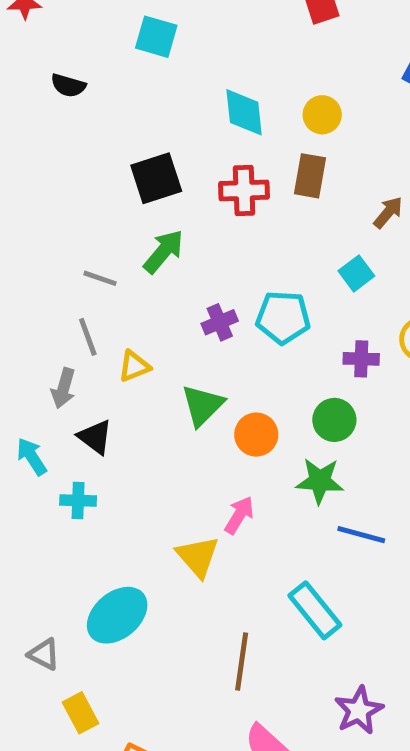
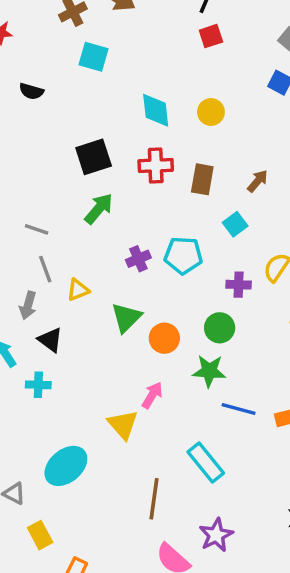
brown rectangle: (310, 176) -> (202, 179), moved
gray line: (100, 278) -> (37, 229), moved
purple star: (359, 710) -> (216, 535), moved

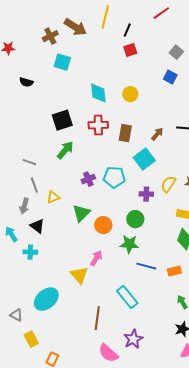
cyan square: (235, 224) -> (144, 159), size x1.5

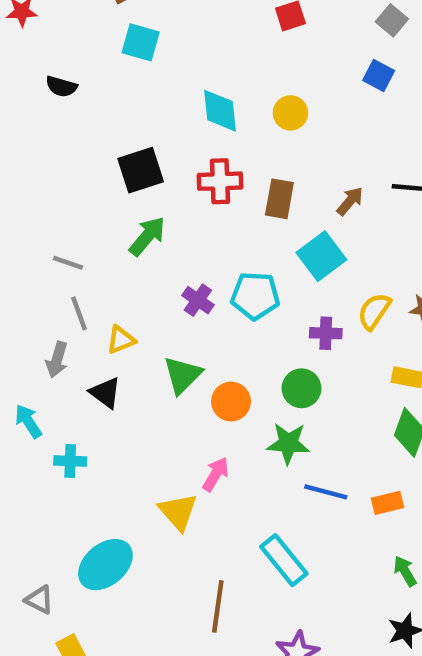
purple cross: (88, 179) -> (198, 300), turned -32
black triangle: (37, 226) -> (105, 393), moved

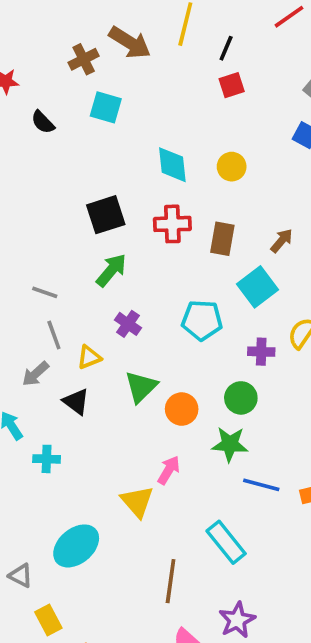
black semicircle: (61, 86) -> (43, 122), moved, turned 30
purple cross: (198, 300) -> (128, 324), moved
gray arrow: (57, 360) -> (35, 374), turned 32

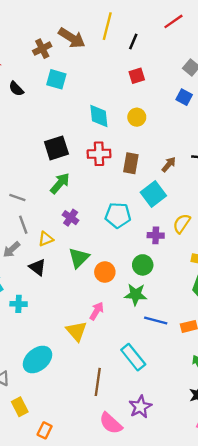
red square: (232, 85) -> (137, 76), moved

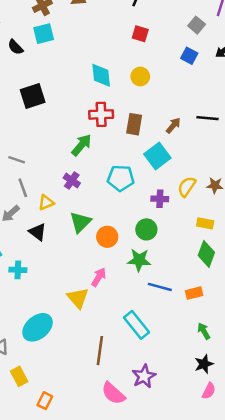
red square: (137, 76) -> (140, 34), turned 35
cyan square: (56, 79) -> (44, 34), moved, turned -30
black square: (56, 148) -> (33, 96), moved
green arrow: (60, 183) -> (82, 145), moved

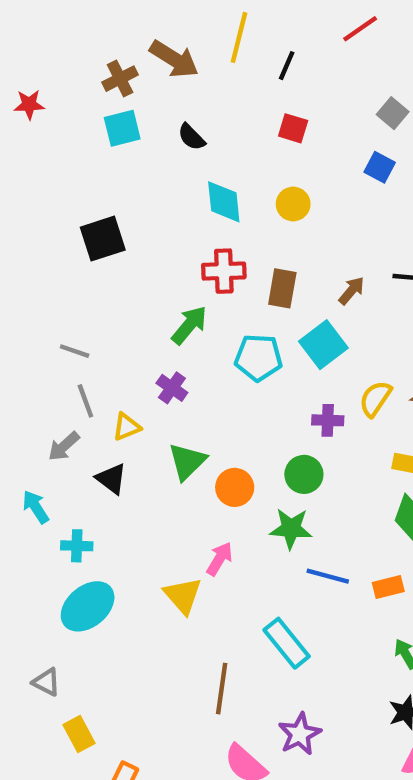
black semicircle: (15, 47) -> (191, 137), moved
cyan pentagon: (121, 178) -> (258, 358), moved
cyan ellipse: (37, 327) -> (88, 606), moved

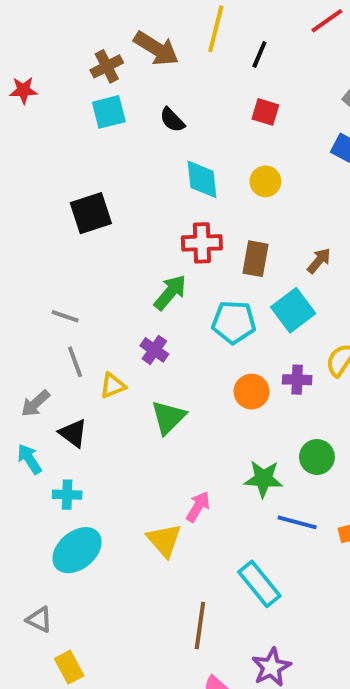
gray arrow: (64, 446) -> (35, 403), moved
green circle: (304, 474) -> (317, 457), moved
black triangle: (111, 479) -> (73, 433), moved
orange circle: (235, 487) -> (252, 392), moved

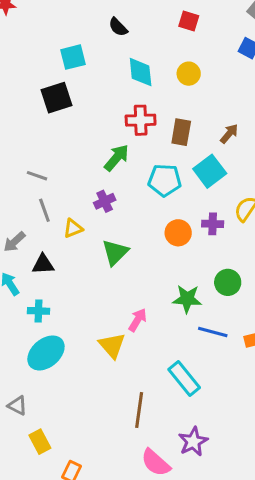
cyan square: (109, 112) -> (73, 57), moved
purple cross: (154, 350) -> (105, 201), turned 30
black triangle: (73, 433) -> (43, 264), turned -40

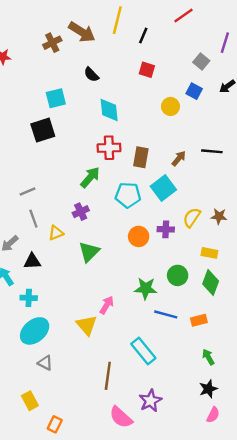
yellow circle: (189, 74) -> (170, 106), moved
gray line: (37, 176) -> (27, 192), turned -42
gray triangle: (17, 406) -> (45, 363), moved

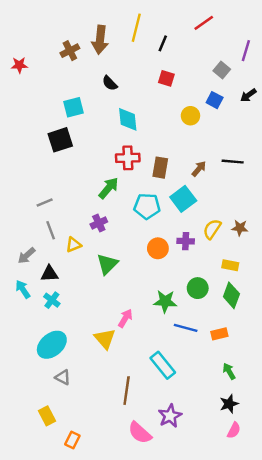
brown arrow: (82, 32) -> (100, 40), turned 64
cyan cross: (29, 298) -> (52, 300), moved, turned 35

